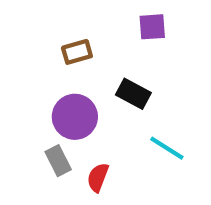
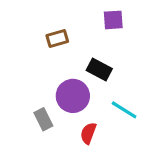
purple circle: (75, 117) -> (73, 96), moved
red semicircle: (98, 177) -> (88, 133), moved

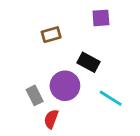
gray rectangle: (43, 119) -> (35, 95), moved
red semicircle: (88, 133) -> (51, 119), moved

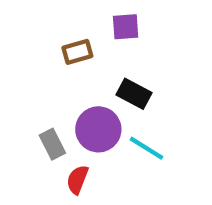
purple square: (101, 18) -> (126, 27), moved
cyan line: (111, 98) -> (147, 148), moved

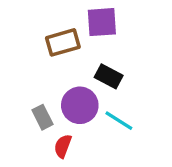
purple square: (126, 27) -> (102, 22), size x1.4
brown rectangle: (77, 52) -> (63, 42), size x1.4

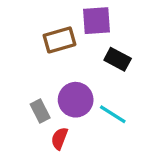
black rectangle: (109, 76) -> (118, 59), moved

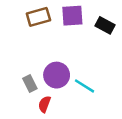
brown rectangle: (59, 40) -> (38, 17), moved
black rectangle: (118, 59) -> (105, 25), moved

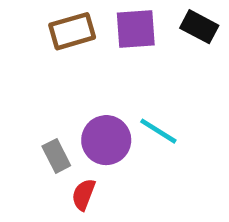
black rectangle: (105, 25) -> (199, 27), moved
cyan line: (84, 86) -> (158, 131), moved

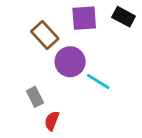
brown rectangle: (72, 31) -> (45, 35), moved, turned 64
purple circle: (106, 140) -> (70, 62), moved

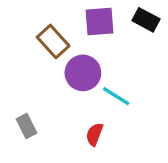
gray rectangle: (35, 97) -> (27, 126), moved
red semicircle: (52, 121) -> (95, 134), moved

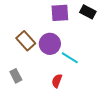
brown rectangle: (53, 41) -> (26, 41), moved

